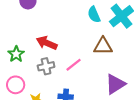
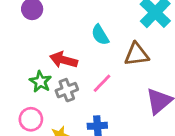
cyan semicircle: (94, 15) -> (100, 35), moved
green star: (16, 54) -> (40, 82), moved

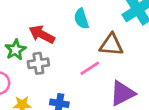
pink line: (102, 83) -> (90, 68), moved

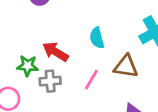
green star: (15, 50) -> (28, 66), turned 30
pink line: (90, 68) -> (91, 80), moved, turned -30

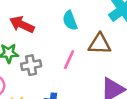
red arrow: (55, 52) -> (22, 24), moved

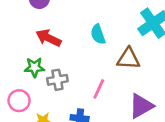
pink line: (69, 60) -> (99, 89), moved

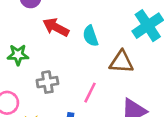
red arrow: (48, 38) -> (56, 27), moved
green star: (34, 67) -> (18, 55), moved

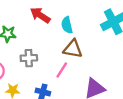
brown triangle: (121, 62) -> (73, 49), moved

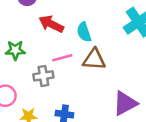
pink line: (62, 70) -> (62, 58), moved, turned 49

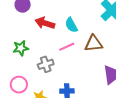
pink line: (62, 58) -> (67, 47), moved
brown triangle: (94, 59) -> (94, 44), moved

